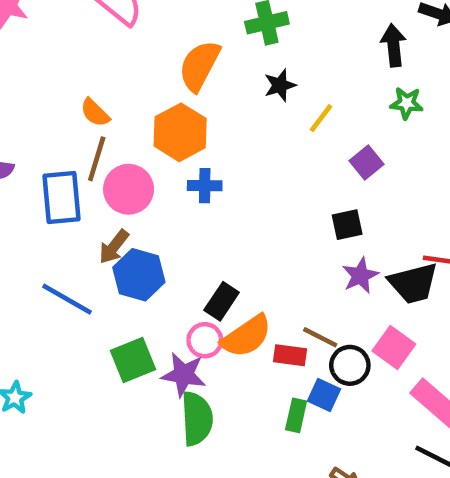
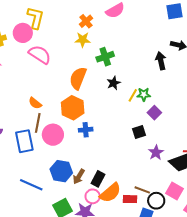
green star: (407, 103) -> (144, 94), moved
black square: (347, 225) -> (139, 132), moved
brown arrow: (114, 247) -> (79, 177), moved
purple star: (360, 276) -> (156, 153), moved

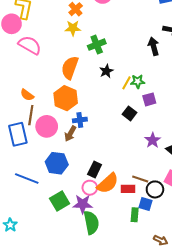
purple square: (154, 113) -> (149, 99), turned 32
black square: (139, 132) -> (129, 113), moved, turned -32
brown arrow: (79, 177) -> (70, 134), moved

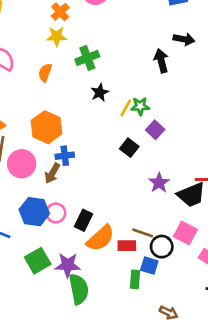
orange semicircle: (70, 68) -> (45, 73), moved, size x0.6
purple square: (149, 99) -> (155, 130), turned -32
pink circle: (90, 188) -> (56, 213), moved

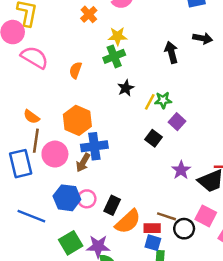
yellow star: (57, 36) -> (118, 36), moved
black arrow: (161, 61) -> (171, 52), moved
blue cross: (65, 156) -> (94, 146), size x1.5
blue square: (149, 266) -> (153, 243), moved

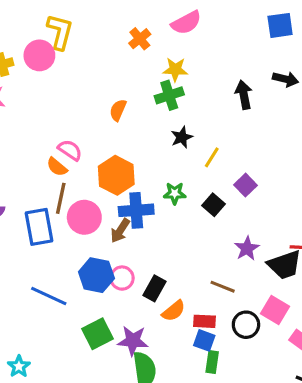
pink semicircle: (34, 57) -> (70, 150), moved, size x0.7
green star: (163, 100) -> (175, 193), moved
brown line: (166, 216) -> (223, 287), moved
orange semicircle: (128, 222) -> (174, 311), size x0.7

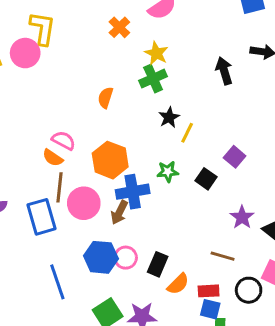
yellow star: (175, 69) -> (156, 53), turned 30
yellow line: (212, 157) -> (187, 133), moved
blue line: (49, 296) -> (57, 282), turned 52

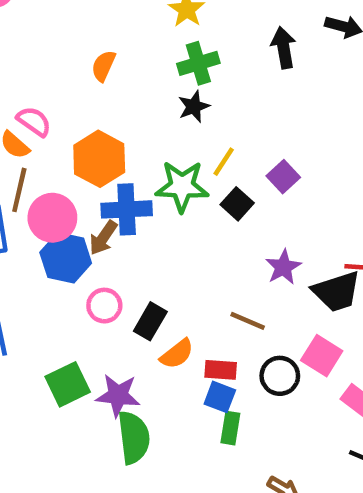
green cross: (153, 79) -> (198, 63), moved
yellow line: (187, 133) -> (224, 162), moved
green star: (168, 172) -> (182, 186), size x1.6
blue hexagon: (101, 257) -> (66, 258), moved

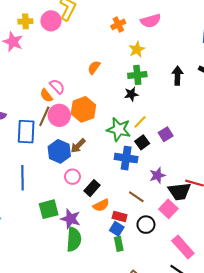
blue cross: (127, 209) -> (126, 158), moved
pink circle: (52, 218) -> (59, 115), moved
pink square: (322, 356) -> (168, 209), moved
green rectangle: (230, 428) -> (119, 244), turned -32

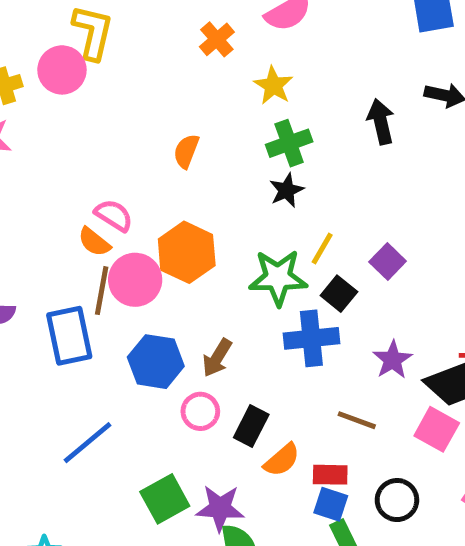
brown arrow: (78, 146) -> (217, 358), moved
blue line: (23, 178) -> (87, 443), turned 65
black circle: (146, 225) -> (397, 500), moved

